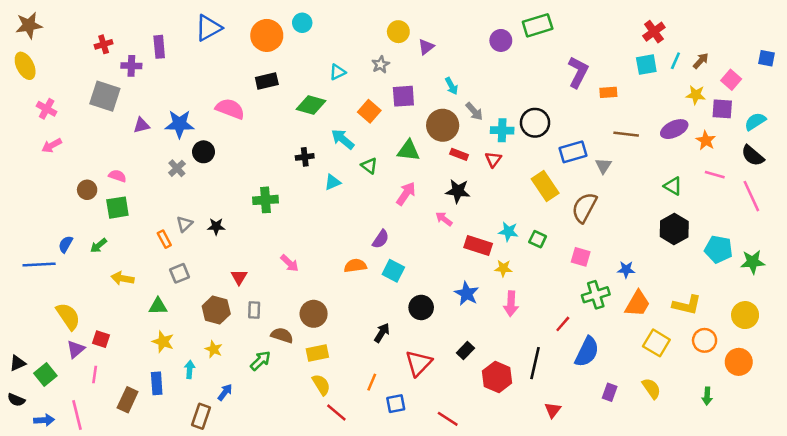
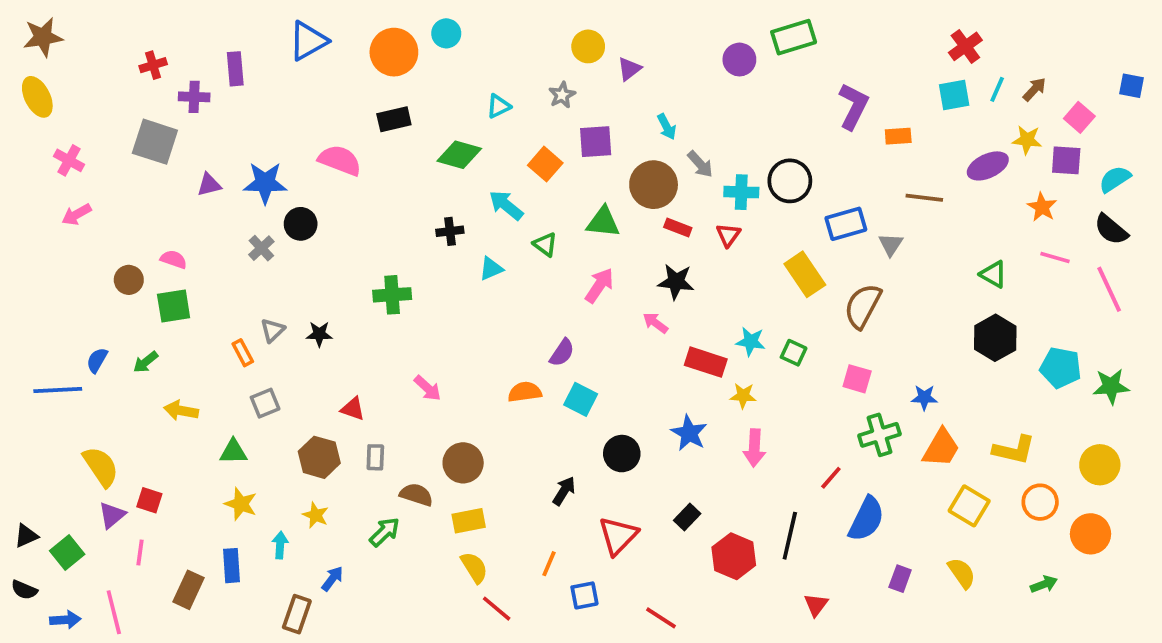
purple ellipse: (674, 129) -> (988, 166), moved
red triangle: (239, 277) -> (353, 409), turned -42
green arrow: (707, 396) -> (1044, 584), turned -114

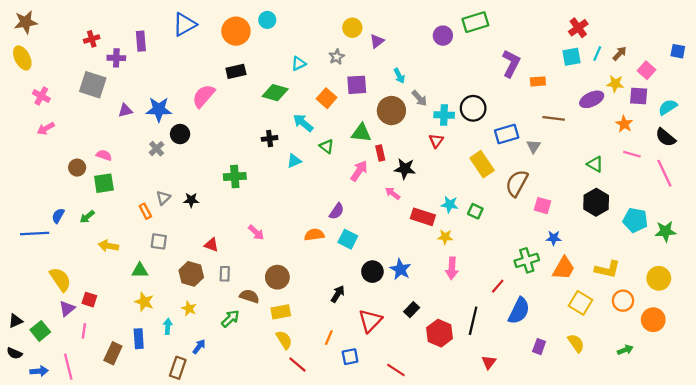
pink semicircle: (340, 160) -> (204, 96), turned -70
red rectangle: (678, 228) -> (380, 153), moved, turned 56
pink square: (857, 379) -> (542, 206), moved
gray square: (265, 403) -> (159, 241), turned 30
blue star: (689, 433) -> (400, 269), moved

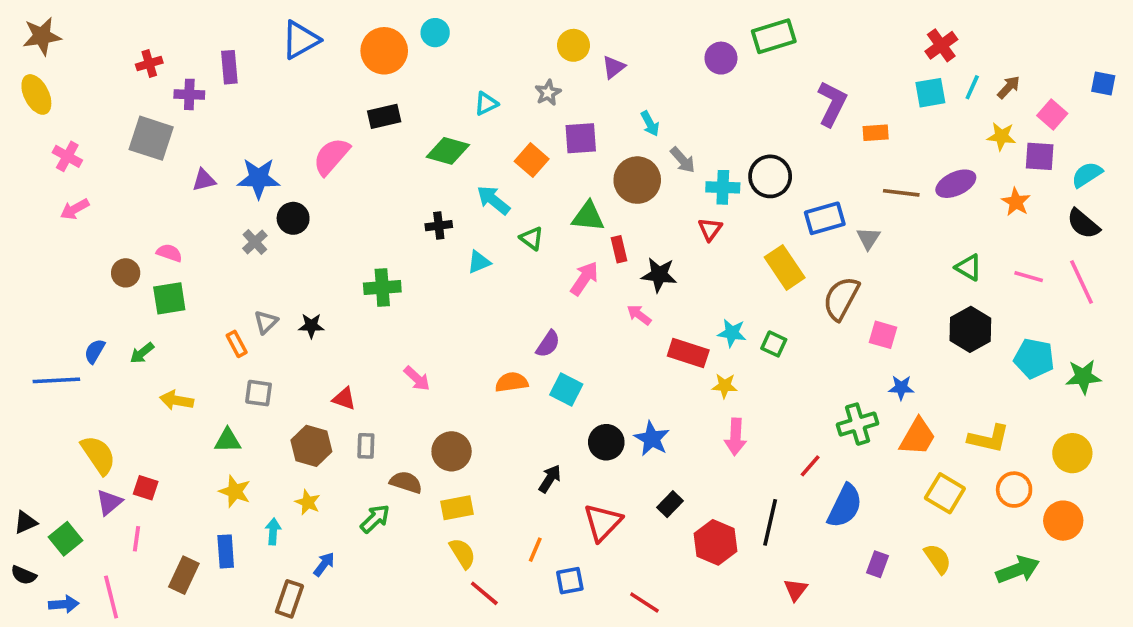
purple ellipse: (592, 99) -> (956, 184), moved
pink line: (632, 154) -> (1029, 277), moved
green arrow: (625, 350) -> (1018, 570), size x1.6

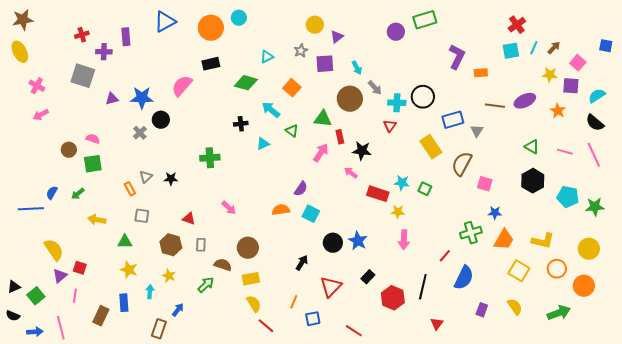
purple square: (581, 138) -> (325, 64), moved

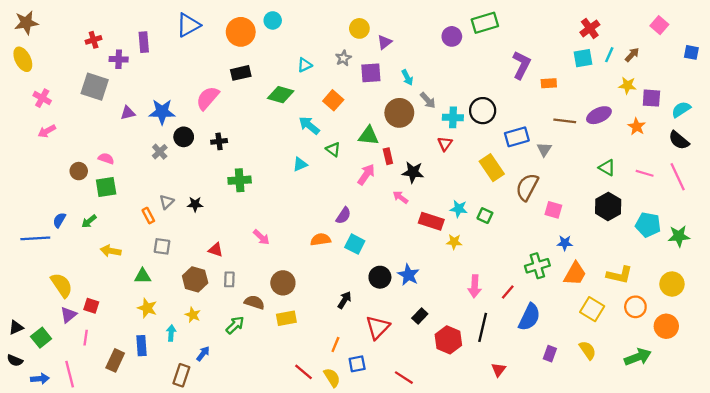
pink square: (578, 63) -> (659, 25), moved
black cross: (241, 124) -> (219, 141), moved
pink arrow: (404, 240) -> (475, 286), moved
yellow semicircle: (254, 304) -> (332, 378), moved

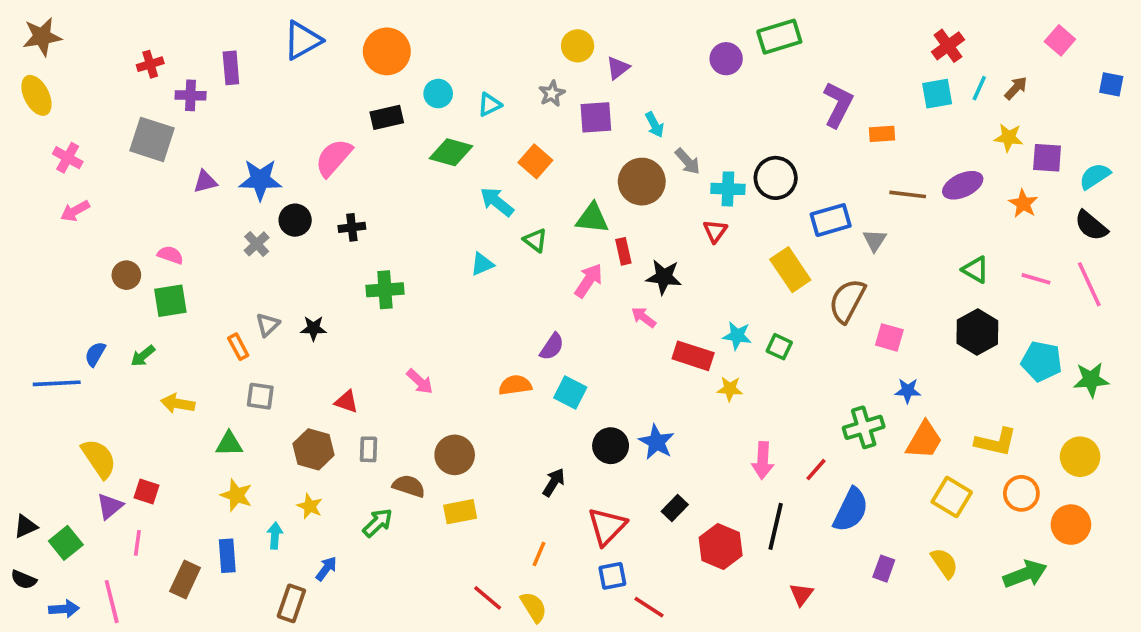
cyan circle: (273, 20) -> (438, 94), moved
blue square: (357, 364) -> (612, 576), moved

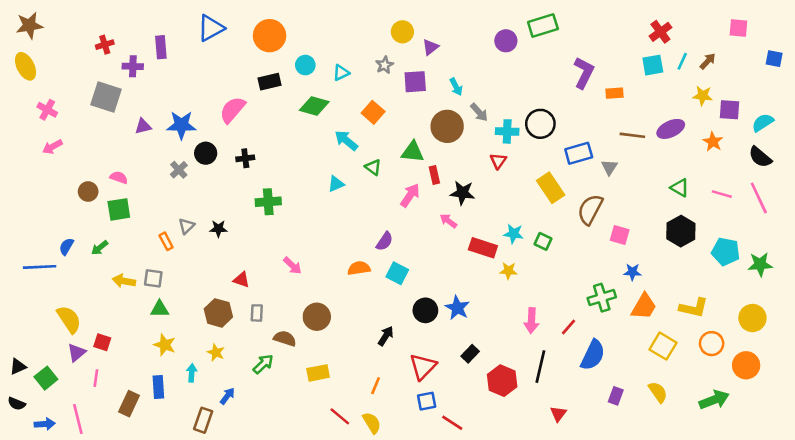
pink square: (1060, 40) -> (738, 28), turned -36
gray square: (260, 396) -> (153, 278), moved
yellow rectangle: (460, 512) -> (318, 373), moved

